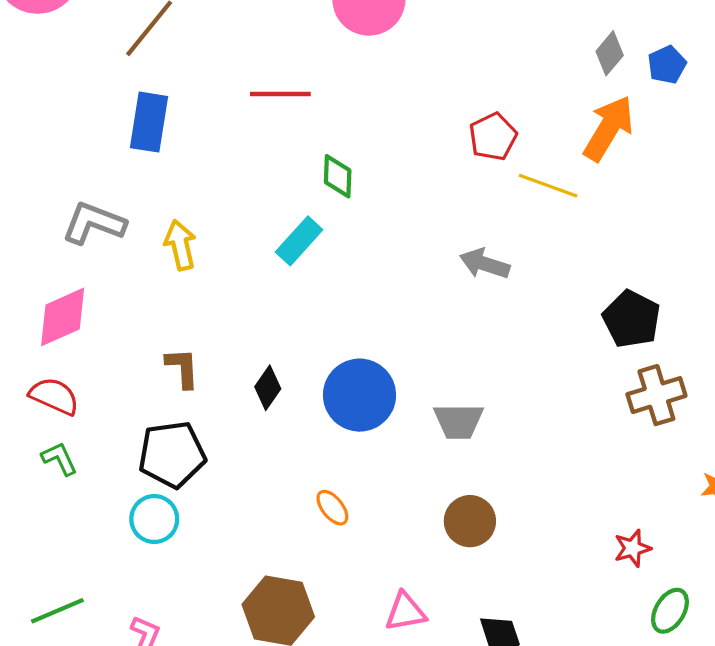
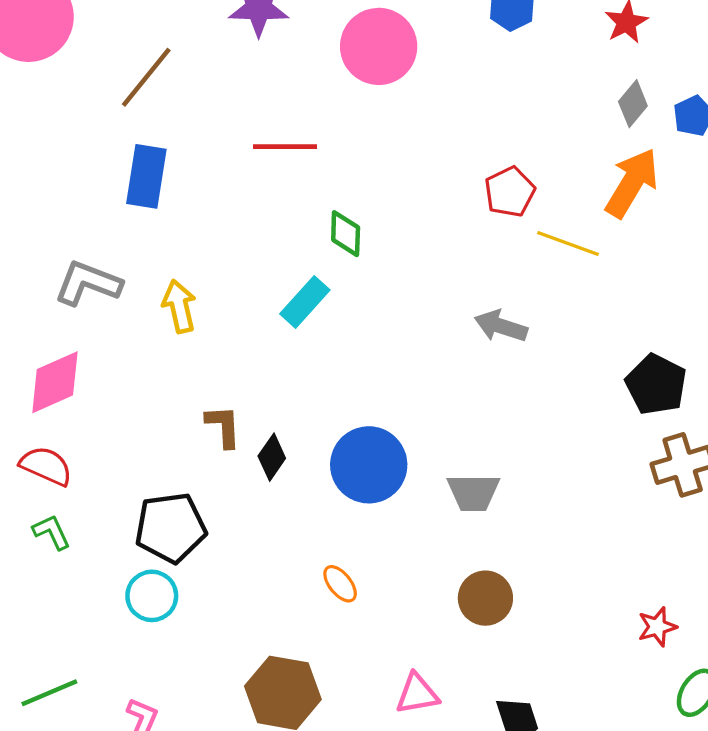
brown L-shape: (182, 368) -> (223, 426), moved

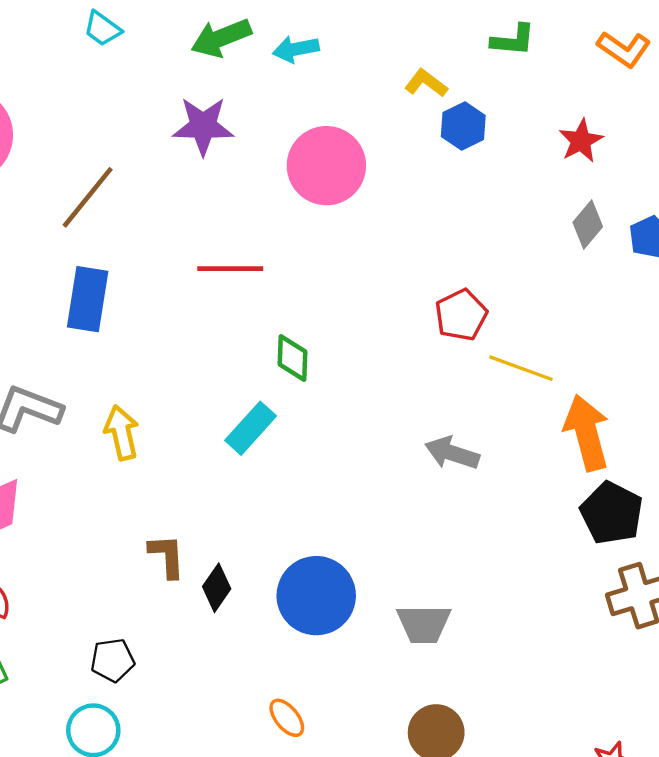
orange arrow: (632, 183) -> (587, 433), moved, turned -46
black pentagon: (171, 528) -> (113, 660), size x0.6

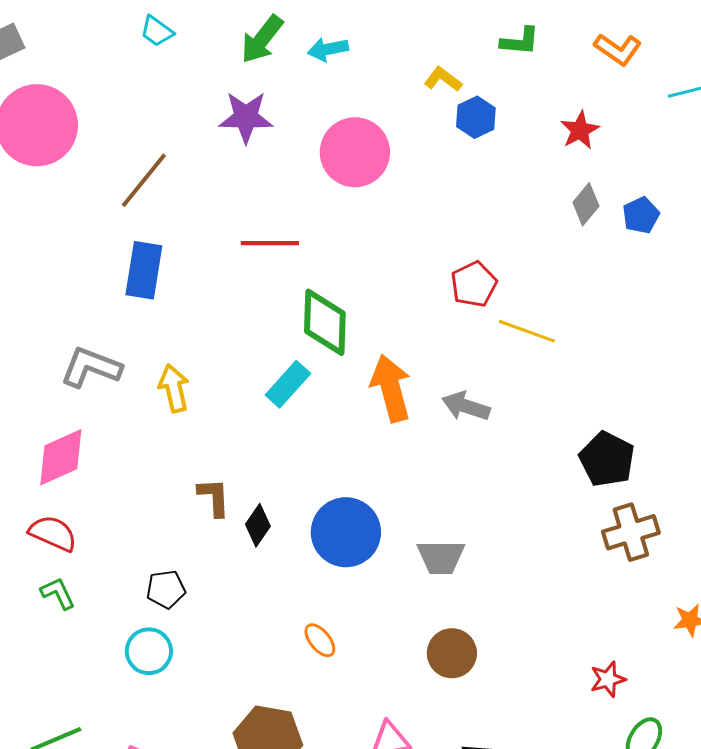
green arrow: (221, 38) -> (262, 39), turned -30
green diamond: (292, 358) -> (325, 322), size x1.6
orange arrow: (587, 433) -> (391, 388), moved

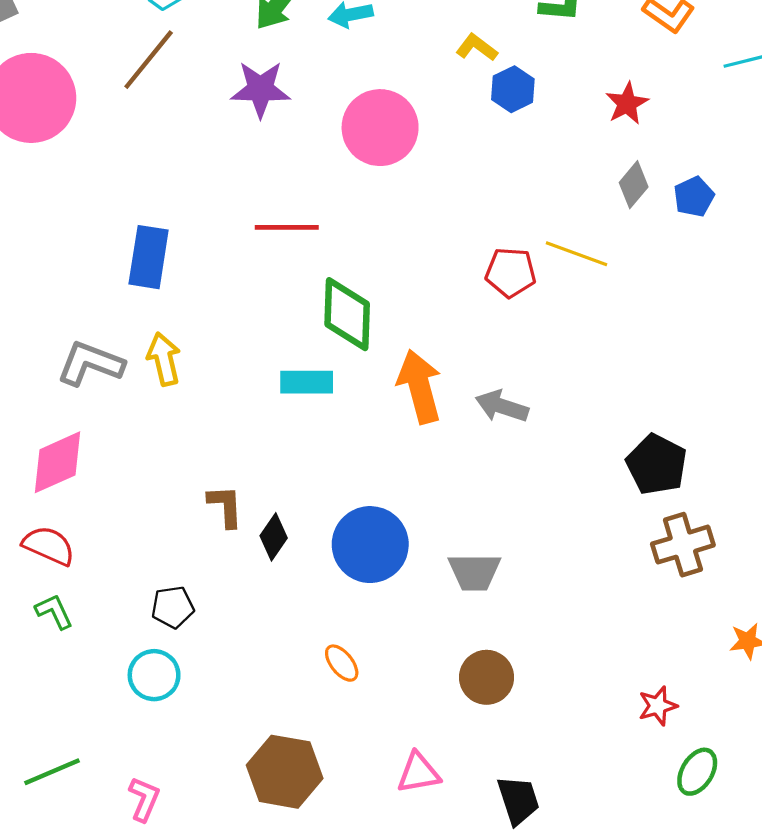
brown line: (144, 180) -> (149, 60), moved
red pentagon: (474, 284) -> (511, 272), turned 30
yellow line: (527, 331) -> (576, 254), moved
cyan rectangle: (288, 384) -> (307, 382), turned 48
yellow arrow: (174, 388) -> (164, 359), moved

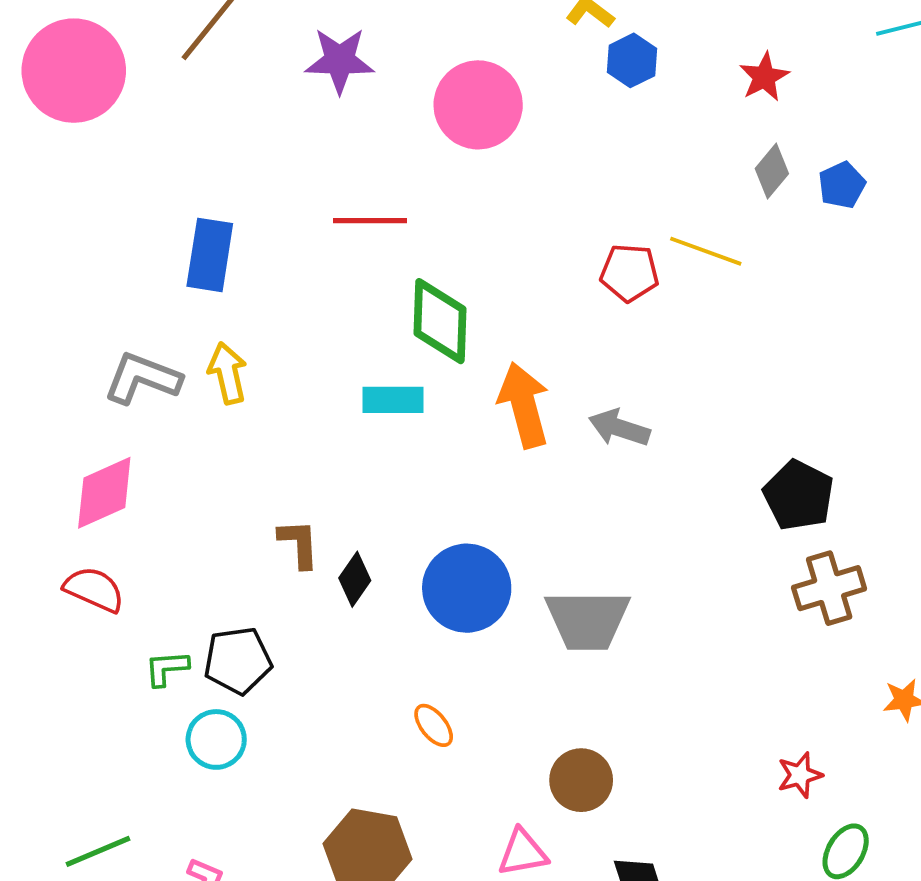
gray trapezoid: (474, 572) -> (587, 620), size x1.4
black pentagon: (173, 607) -> (238, 661), size x1.4
green L-shape: (54, 611) -> (167, 668), moved, turned -69
brown circle: (487, 677) -> (581, 780), moved

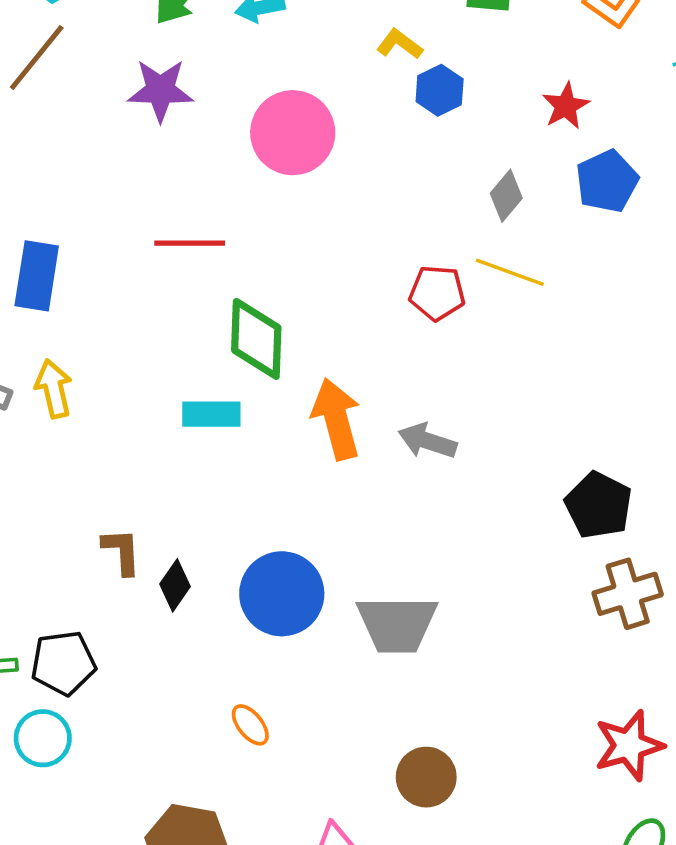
gray diamond: (772, 171) -> (506, 196), moved
blue pentagon: (842, 185) -> (607, 181), moved, size x1.4
red star: (800, 775) -> (629, 745), moved, size x1.6
brown circle: (581, 780) -> (426, 777), moved

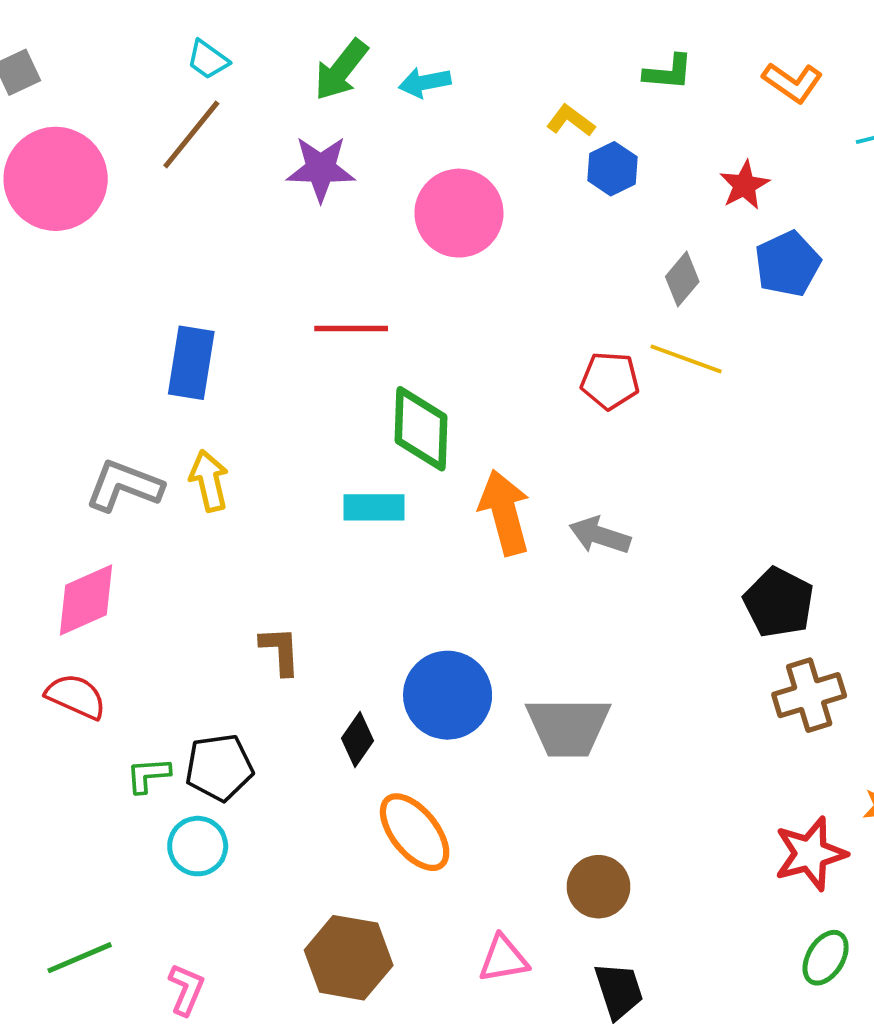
black diamond: (175, 585) -> (357, 740), moved
orange ellipse: (250, 725) -> (415, 832), size x1.8

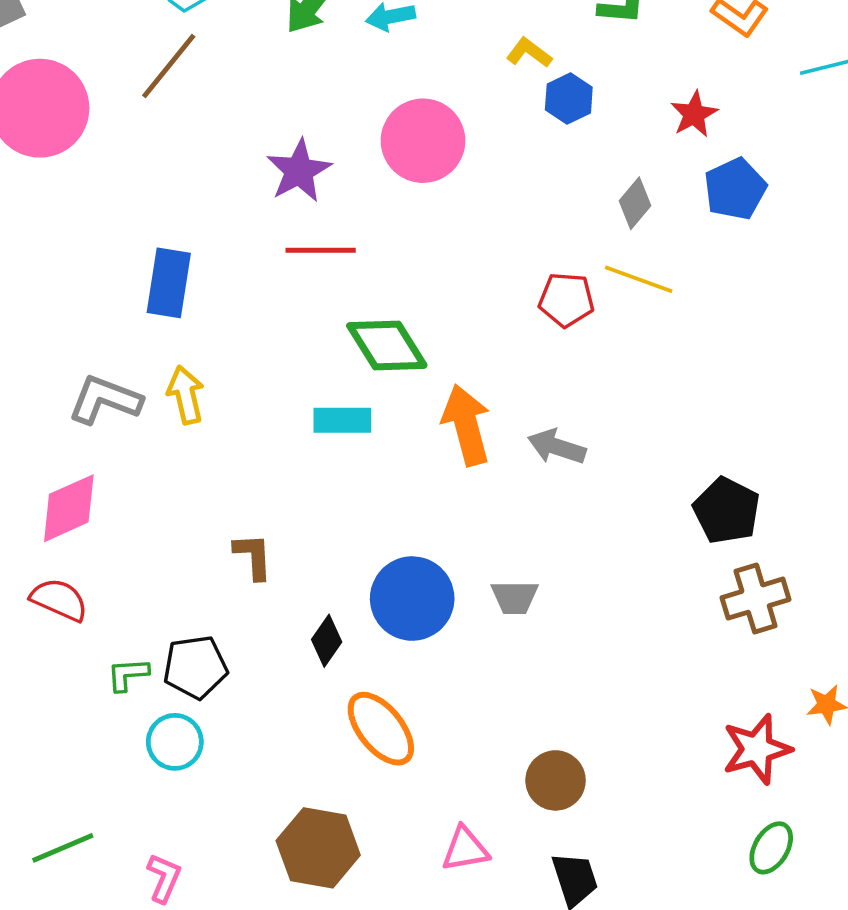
purple star: (321, 169) -> (299, 171), moved, turned -30
green diamond: (421, 429) -> (387, 346), turned -34
gray trapezoid: (568, 727) -> (515, 597), moved, size x0.6

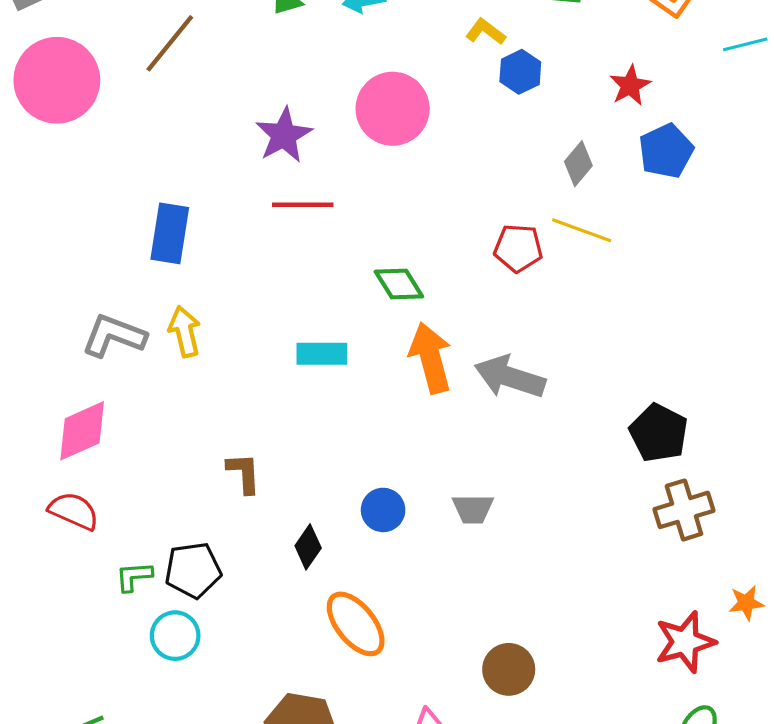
green diamond: (387, 346) -> (399, 284), moved, size x0.7
gray arrow: (557, 447) -> (510, 377), size x1.4
blue circle: (412, 599) -> (383, 510), size x0.6

